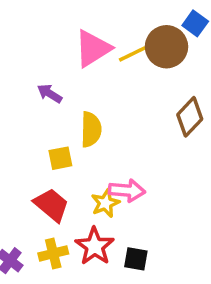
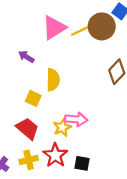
yellow square: (60, 158) -> (33, 98), turned 35

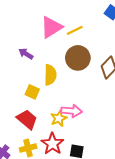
brown circle: (102, 26) -> (78, 58), moved

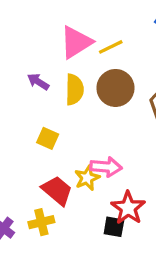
yellow semicircle: (50, 75) -> (74, 90), moved
red trapezoid: (27, 119) -> (57, 191), moved
red star: (52, 144) -> (128, 208), moved

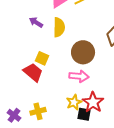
brown circle: (115, 88) -> (83, 52), moved
yellow star: (87, 178) -> (74, 102), moved
red trapezoid: (57, 191) -> (33, 72), moved

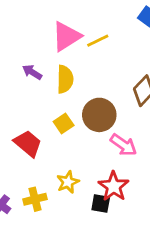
yellow square: (42, 58) -> (64, 123), moved, turned 32
pink arrow: (79, 76) -> (124, 145), moved, turned 30
yellow star: (74, 102) -> (68, 182), moved

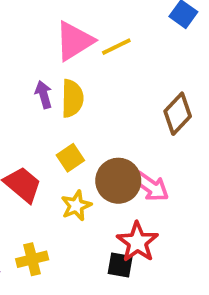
purple arrow: (32, 72) -> (44, 95), moved, turned 42
brown circle: (99, 115) -> (118, 181), moved
yellow star: (68, 182) -> (76, 206), moved

